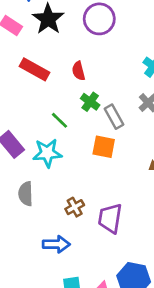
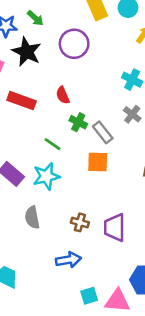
brown cross: (75, 207) -> (80, 222), turned -36

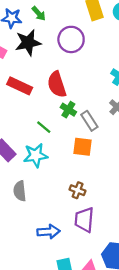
black star: (27, 52) -> (28, 43), turned 30
red semicircle: (63, 95) -> (57, 84), size x1.6
brown cross: (80, 222) -> (78, 190), moved
purple trapezoid: (115, 228) -> (84, 220), moved

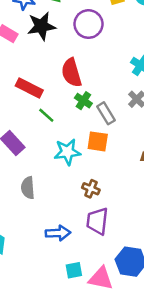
red rectangle: (20, 86) -> (29, 88), moved
green line: (44, 127) -> (46, 115), moved
cyan star: (36, 155) -> (67, 152), moved

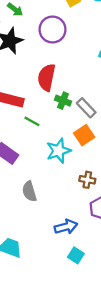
red semicircle: (71, 73) -> (47, 77), turned 40
orange square: (98, 141) -> (84, 135), turned -30
cyan square: (74, 270) -> (76, 255), moved, turned -35

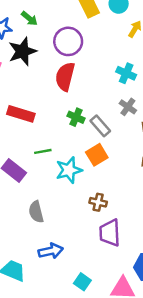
red semicircle: (47, 77) -> (65, 77), moved
green line: (32, 121) -> (43, 151), moved, turned -42
blue arrow: (66, 227) -> (51, 251), moved

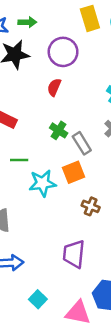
green arrow: (29, 19) -> (27, 22), turned -49
red semicircle: (65, 77) -> (54, 87), size x0.6
brown cross: (98, 202) -> (91, 206), moved

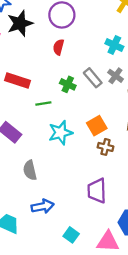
gray rectangle: (82, 143) -> (93, 78), moved
green line: (19, 160) -> (43, 104), moved
orange square: (74, 172) -> (97, 126), moved

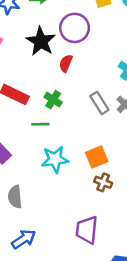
black star: (20, 23) -> (41, 41), moved, turned -30
green cross: (68, 84) -> (53, 100), moved
blue arrow: (43, 206) -> (24, 239), turned -30

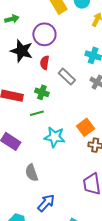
gray rectangle: (99, 103) -> (67, 77), moved
cyan star: (55, 159) -> (55, 137), turned 30

